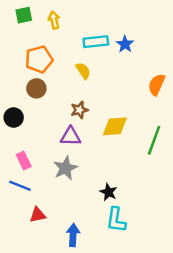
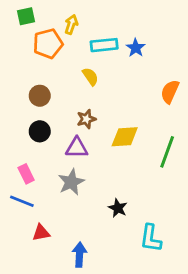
yellow arrow: (54, 20) -> (71, 24), moved, turned 30
orange pentagon: (39, 59) -> (48, 44), moved
black circle: (14, 117) -> (40, 131), moved
cyan L-shape: (116, 220) -> (151, 238), moved

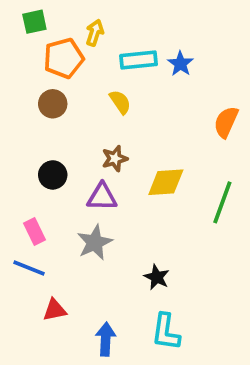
brown circle: (40, 96) -> (53, 104), moved
cyan L-shape: (151, 238) -> (166, 332), moved

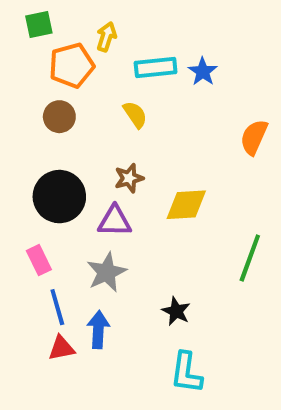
black circle: (53, 175) -> (59, 197), size x1.6
green line: (222, 202) -> (250, 258), moved
blue line: (29, 268) -> (57, 307), moved, turned 52
blue arrow: (106, 339) -> (98, 330), moved

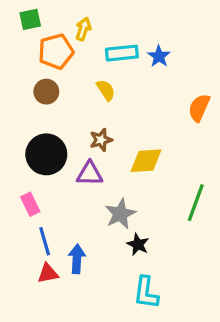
gray star: (106, 272) -> (120, 214), moved

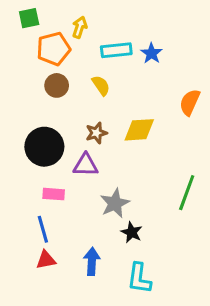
brown circle: (46, 92) -> (57, 85), moved
yellow diamond: (146, 161) -> (139, 130), moved
pink rectangle: (30, 204) -> (54, 194), moved, turned -60
blue arrow: (77, 259) -> (92, 261), moved

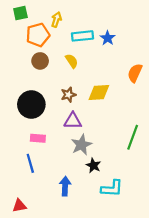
purple triangle: (86, 165) -> (73, 121), moved
red triangle: (46, 260) -> (19, 206), moved
cyan L-shape: (139, 278) -> (112, 188), moved, turned -95

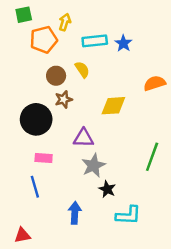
brown circle: (40, 61) -> (56, 76), moved
orange semicircle: (135, 73) -> (155, 83), turned 48
brown star: (68, 95) -> (64, 99), moved

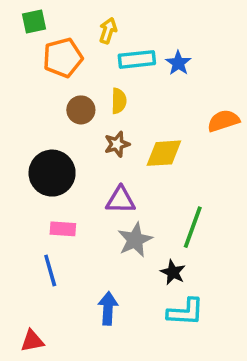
yellow arrow: (65, 22) -> (108, 31), moved
yellow semicircle: (82, 69) -> (119, 101), turned 35
brown star: (64, 99) -> (117, 144), moved
green line: (152, 157) -> (193, 227), moved
black star: (107, 189) -> (173, 272), moved

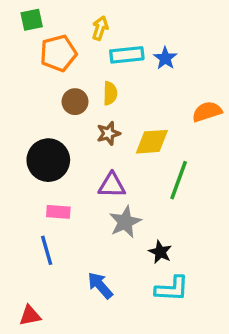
green line: (193, 227) -> (179, 180), moved
blue arrow: (108, 308) -> (100, 285), turned -44

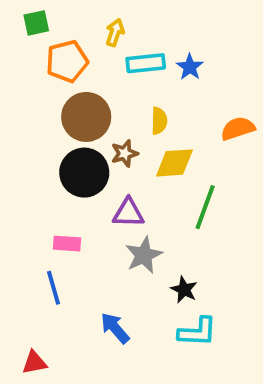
yellow semicircle: (110, 93) -> (159, 121), moved
brown circle: (75, 102) -> (86, 117), size x1.6
black circle: (48, 160) -> (84, 173), moved

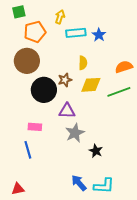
brown circle: (86, 117) -> (27, 61), moved
green line: (205, 207) -> (119, 92), moved, turned 50
blue arrow: (115, 328) -> (79, 183), moved
cyan L-shape: (197, 332) -> (104, 186), moved

